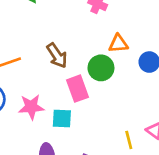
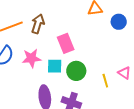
brown arrow: (57, 56) -> (38, 24), moved, turned -126
green circle: (101, 68) -> (76, 71), moved

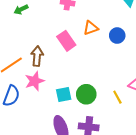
pink rectangle: (66, 43) -> (66, 41), moved
pink star: (31, 58) -> (35, 81), moved

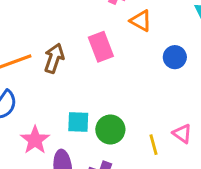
orange triangle: (91, 28) -> (141, 21), moved, turned 35
pink star: (35, 81) -> (35, 140), moved, turned -30

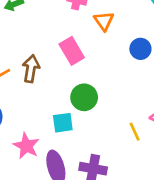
orange triangle: (141, 21) -> (104, 21), turned 35
green circle: (110, 130) -> (84, 97), moved

